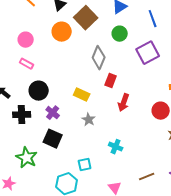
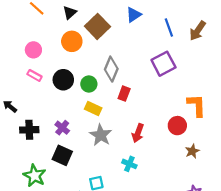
green circle: (120, 34) -> (89, 84), moved
black circle: (39, 91) -> (63, 80), moved
red arrow: (124, 103) -> (138, 133), moved
gray star: (89, 120) -> (101, 135), size x1.5

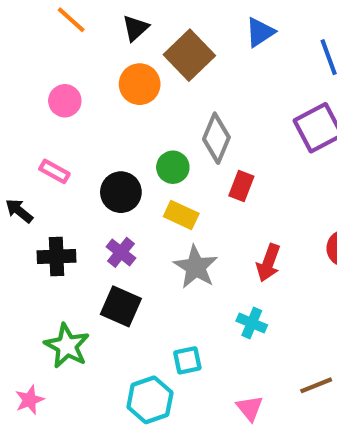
pink rectangle: (35, 75) -> (54, 171), moved
black circle: (63, 80) -> (121, 192), moved

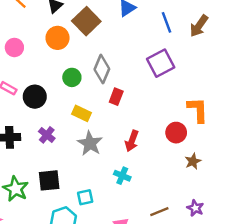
green circle: (173, 167) -> (72, 77), moved
black circle: (121, 192) -> (35, 97), moved
black square: (121, 306) -> (49, 180), moved, turned -30

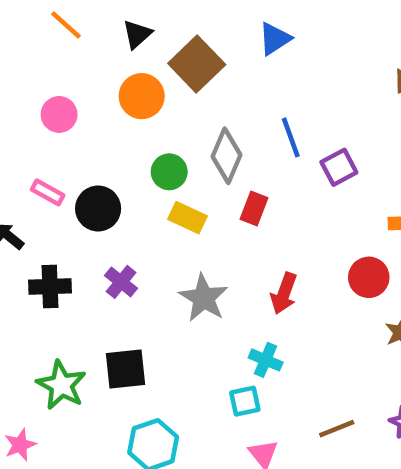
blue line: (167, 22) -> (291, 137), moved
purple square: (161, 63) -> (339, 167), moved, size x0.7
yellow rectangle: (81, 113) -> (188, 218), moved
cyan square: (85, 197) -> (245, 401), moved

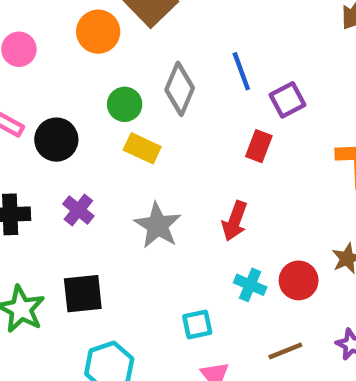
red rectangle: (254, 209) -> (259, 146), moved
red circle: (369, 277) -> (299, 280), moved
cyan cross: (266, 360) -> (250, 285), moved

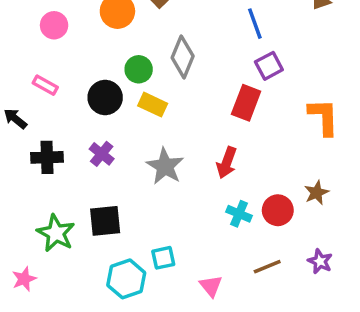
blue line: (241, 71) -> (255, 24), moved
black circle: (56, 140) -> (105, 97), moved
red rectangle: (259, 146) -> (246, 103), size x1.4
cyan square: (197, 324) -> (163, 258), moved

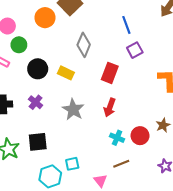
green circle: (139, 69) -> (19, 45), moved
red rectangle: (246, 103) -> (110, 73), moved
brown line: (267, 267) -> (121, 164), moved

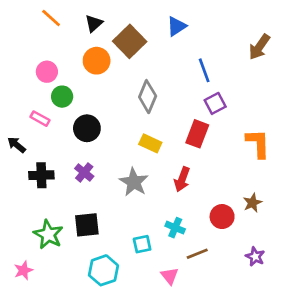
yellow rectangle: (66, 73) -> (150, 143), moved
red rectangle: (110, 73) -> (197, 134), moved
cyan cross: (117, 138) -> (175, 228), moved
cyan square: (72, 164) -> (142, 244), moved

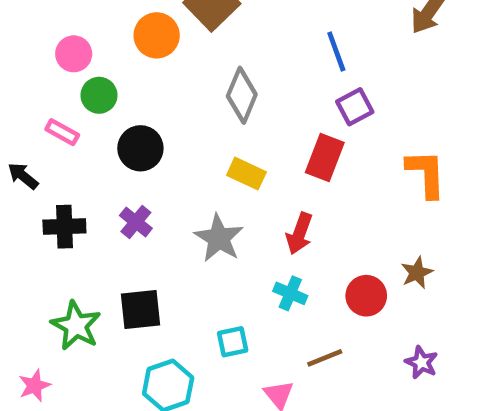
cyan cross: (175, 228) -> (290, 293), moved

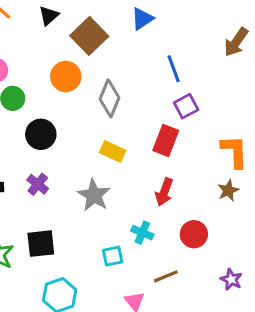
orange circle: (157, 35) -> (66, 77), moved
red arrow: (299, 233) -> (164, 192), moved
brown star: (417, 273) -> (228, 190), moved
cyan square: (233, 342) -> (113, 256), moved

